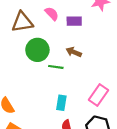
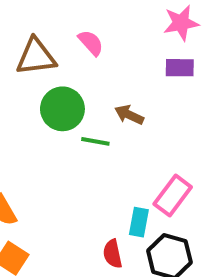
purple rectangle: (74, 21) -> (180, 68), moved
cyan rectangle: (61, 103) -> (139, 222), moved

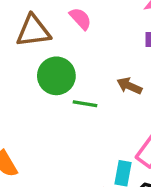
brown arrow: (129, 115) -> (129, 86), moved

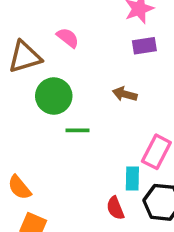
green line: (85, 104) -> (77, 130), moved

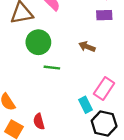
cyan rectangle: (132, 178) -> (85, 105), turned -35
red semicircle: (115, 208) -> (39, 122), moved

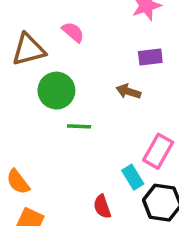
purple rectangle: (104, 15) -> (150, 57), moved
red semicircle: (39, 122) -> (102, 207), moved

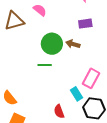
green circle: (56, 91) -> (52, 44), moved

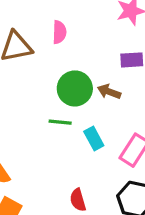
pink semicircle: (40, 10) -> (59, 32), turned 48
cyan rectangle: (76, 94) -> (94, 138), moved

